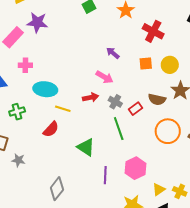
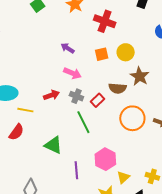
pink arrow: (104, 77) -> (73, 73), moved
yellow triangle: (159, 190) -> (123, 177), moved

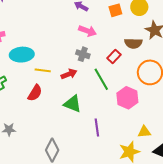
red arrow: (51, 95) -> (69, 74), moved
gray cross: (76, 96) -> (83, 54), moved
pink hexagon: (105, 159) -> (127, 98), moved
yellow triangle: (123, 177) -> (144, 132), turned 40

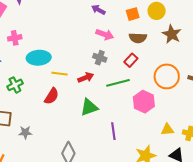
brown semicircle: (133, 43) -> (138, 38), moved
green line: (101, 79) -> (118, 83), turned -75
green triangle: (73, 104) -> (89, 107), turned -42
yellow triangle: (144, 132) -> (167, 130), moved

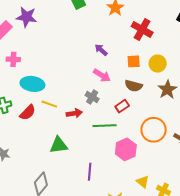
red semicircle: (52, 96) -> (28, 113), moved
green triangle: (89, 107) -> (59, 145), moved
yellow triangle: (167, 130) -> (143, 182), turned 32

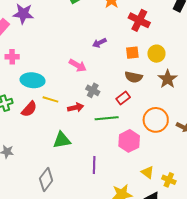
purple arrow: (101, 50) -> (99, 43), turned -64
pink arrow: (102, 75) -> (78, 65), moved

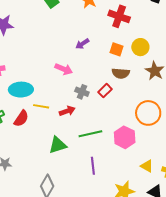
orange square: (132, 53) -> (116, 49), turned 32
red rectangle: (123, 98) -> (105, 91), moved
green line: (107, 118) -> (90, 134), moved

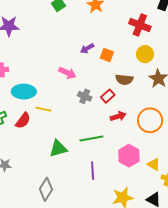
red cross: (119, 16) -> (140, 25), moved
orange square: (116, 49) -> (107, 55), moved
red arrow: (67, 111) -> (118, 116), moved
pink hexagon: (125, 137) -> (129, 156), moved
yellow triangle: (147, 166) -> (154, 164), moved

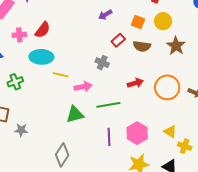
orange square: (107, 55) -> (138, 22), moved
pink arrow: (67, 73) -> (83, 87), moved, turned -36
red rectangle: (108, 96) -> (118, 40), moved
red semicircle: (23, 121) -> (43, 30), moved
pink hexagon: (129, 156) -> (137, 133), moved

